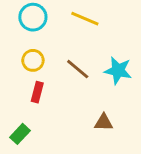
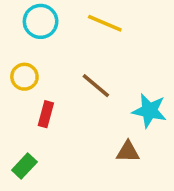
yellow circle: (33, 60) -> (24, 77), moved
cyan star: (118, 70) -> (149, 111), moved

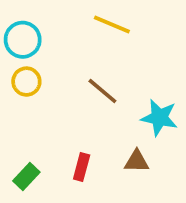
cyan circle: (41, 21) -> (23, 40), moved
red rectangle: (46, 114) -> (82, 167), moved

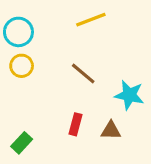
yellow line: (112, 25) -> (91, 20), turned -44
red rectangle: (82, 167) -> (75, 124), moved

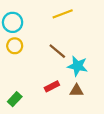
cyan star: (129, 95) -> (78, 66), moved
red rectangle: (75, 124) -> (52, 86), turned 48

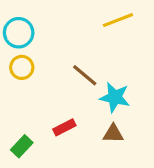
yellow line: (63, 14) -> (118, 20), moved
red rectangle: (52, 86) -> (64, 127), moved

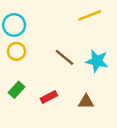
cyan star: (115, 97) -> (97, 61), moved
green rectangle: (22, 146) -> (16, 90), moved

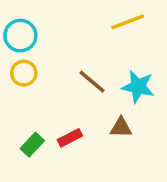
green rectangle: (16, 90) -> (32, 145), moved
brown triangle: (86, 102) -> (121, 128), moved

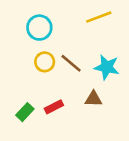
cyan circle: (20, 36) -> (39, 28), moved
yellow circle: (24, 73) -> (45, 62), moved

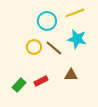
cyan circle: (39, 28) -> (47, 21), moved
cyan star: (107, 67) -> (77, 39), moved

